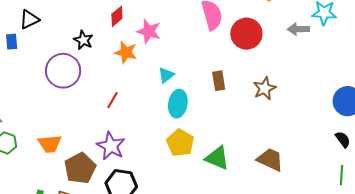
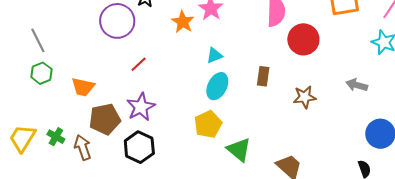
gray arrow: (298, 29) -> (357, 85), moved
red line: (112, 100) -> (139, 64), moved

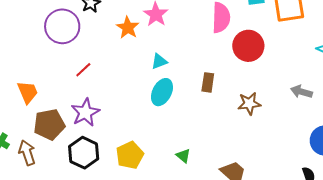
orange trapezoid: (83, 87) -> (28, 92), turned -125
yellow pentagon: (208, 124) -> (130, 155), moved
green triangle: (239, 150) -> (183, 156), size x0.6

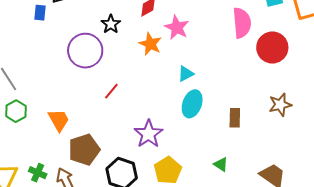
brown rectangle: (208, 82) -> (235, 118), moved
purple star: (85, 112) -> (148, 134), moved

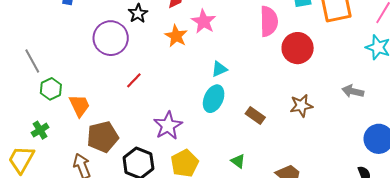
cyan triangle: (186, 74) -> (219, 69), moved
green hexagon: (16, 111) -> (51, 89), moved
brown rectangle: (235, 118) -> (255, 116), turned -60
green cross: (38, 173) -> (40, 130), moved, turned 30

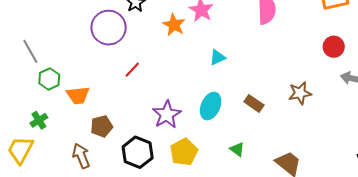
red circle: (298, 48) -> (334, 47), moved, size x0.7
cyan ellipse: (214, 99) -> (211, 106), moved
orange trapezoid: (79, 106) -> (78, 95), turned 110
brown pentagon: (103, 137) -> (102, 126), size x0.7

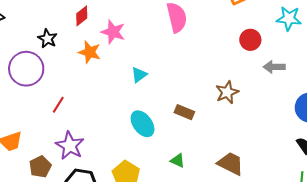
cyan ellipse: (211, 106) -> (143, 124), turned -48
purple star: (167, 115) -> (70, 146), moved

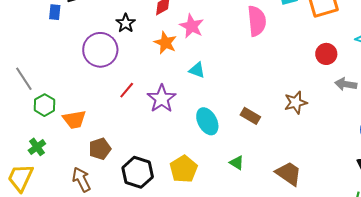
cyan triangle: (139, 75) -> (197, 70), moved, turned 48
purple star: (70, 146) -> (162, 99), moved

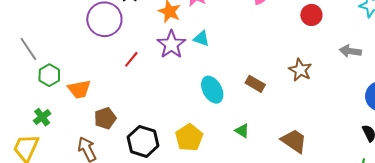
red circle: (326, 54) -> (311, 15), moved
purple star: (162, 99) -> (171, 44), moved
brown star: (296, 103) -> (300, 70), turned -30

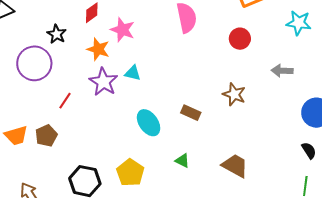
brown pentagon: (105, 118) -> (46, 136), moved

